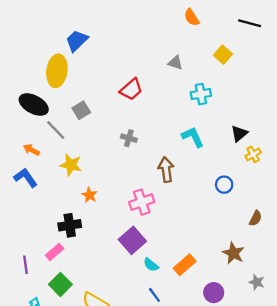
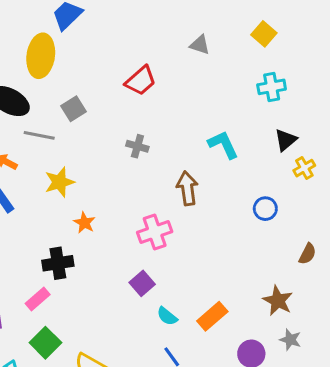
cyan cross: (201, 94) -> (272, 87), moved
gray line: (56, 130) -> (39, 135), turned -35
yellow star: (71, 165) -> (59, 182), turned -30
purple square: (132, 240) -> (142, 283), size x0.7
gray star: (257, 282) -> (290, 340), moved

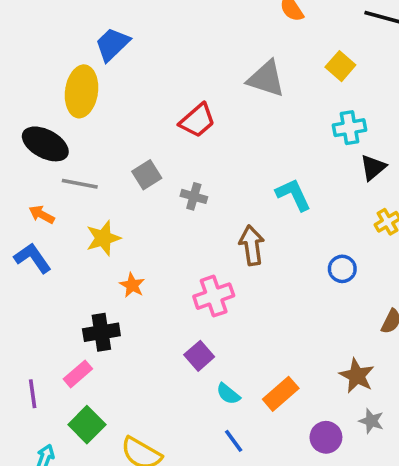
gray triangle: (200, 45) -> (266, 79), size x1.6
gray square: (73, 109) -> (147, 175), moved
black triangle: (286, 140) -> (373, 167), moved

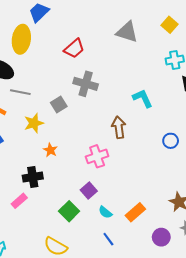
red trapezoid: (197, 120) -> (74, 49), moved
gray square: (147, 175) -> (59, 105), moved
gray cross: (194, 196) -> (86, 84), moved, size x1.6
green square: (87, 425) -> (69, 211), moved

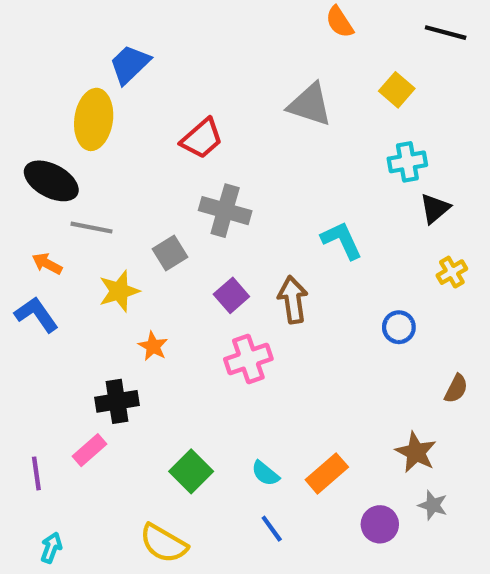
purple square: (89, 191) -> (231, 295), moved

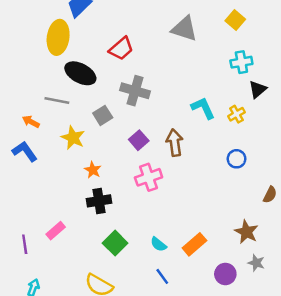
black ellipse: (51, 181) -> (80, 73), moved
yellow cross: (452, 272) -> (237, 114), moved
yellow star: (119, 291) -> (73, 138), turned -30
black cross: (117, 401) -> (99, 201), moved

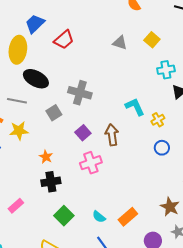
yellow square: (235, 20) -> (152, 40), moved
gray triangle: (184, 29) -> (120, 43), size x0.7
red trapezoid: (121, 49) -> (64, 40), moved
yellow cross: (237, 114) -> (158, 120), moved
yellow star: (73, 138) -> (19, 131), moved, turned -30

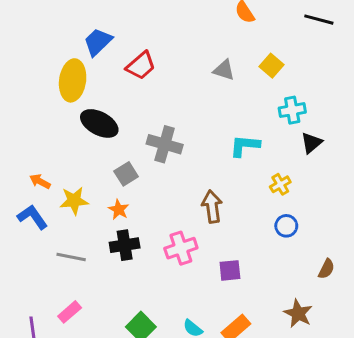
gray line: (17, 101) -> (71, 257), moved
cyan L-shape: (135, 107) -> (245, 146), moved, turned -60
purple square: (83, 133) -> (230, 270), moved, turned 35
orange star: (46, 157) -> (119, 210), moved
black cross: (51, 182) -> (125, 245), moved

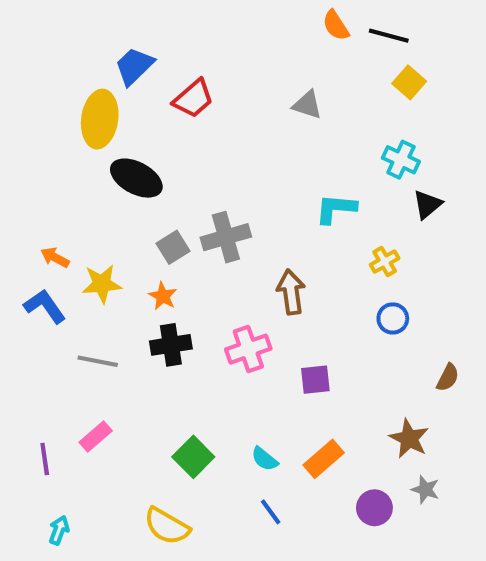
black line: (319, 20) -> (389, 36), moved
yellow square: (271, 66) -> (409, 82), moved
cyan cross: (292, 110) -> (401, 160), turned 35
gray cross: (165, 144) -> (226, 237), moved, turned -32

